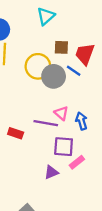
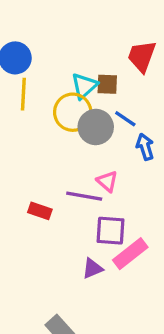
cyan triangle: (46, 16) -> (84, 86), moved
red trapezoid: (85, 54) -> (142, 56), moved
blue arrow: (81, 121) -> (145, 147), moved
pink rectangle: (77, 162) -> (130, 254), size x1.5

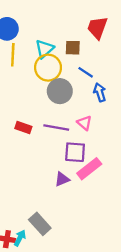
cyan triangle: (84, 86) -> (45, 49), moved
gray circle: (96, 127) -> (60, 91), moved
pink triangle: (107, 181) -> (84, 123), moved
red rectangle: (40, 211) -> (23, 128), moved

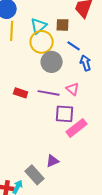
purple triangle: (62, 179) -> (53, 161), moved

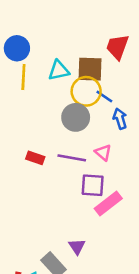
brown square: (63, 25) -> (90, 69), size x1.5
cyan triangle: (39, 26) -> (59, 70), turned 30
yellow circle: (42, 42) -> (86, 91), moved
purple triangle: (53, 161) -> (77, 247), turned -40

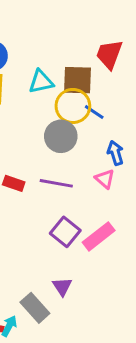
blue arrow: (120, 119) -> (115, 153), moved
pink triangle: (103, 153) -> (105, 179), moved
purple square: (93, 185) -> (65, 232), moved, turned 35

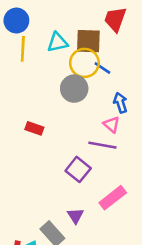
purple line: (56, 183) -> (102, 145), moved
pink rectangle: (99, 236) -> (113, 198), moved

